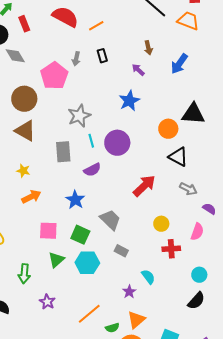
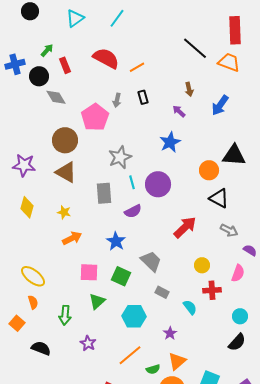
cyan hexagon: (87, 263) -> (134, 316), moved
cyan semicircle: (148, 277) -> (190, 307), moved

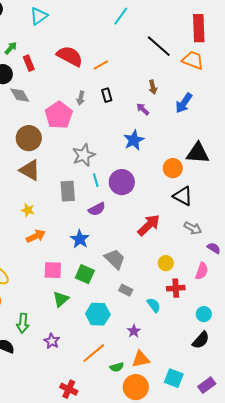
cyan line: (117, 18) -> (121, 16), moved
green arrow: (65, 315) -> (23, 323), moved
orange triangle: (177, 361) -> (141, 359), turned 30

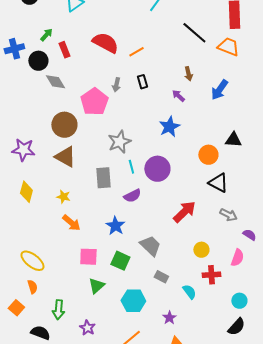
black triangle: (198, 153) -> (233, 140), size x0.7
orange arrow: (36, 236) -> (71, 223), turned 66

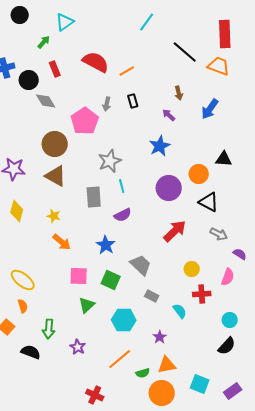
green arrow: (46, 35) -> (44, 42), moved
purple circle: (157, 169) -> (169, 188), moved

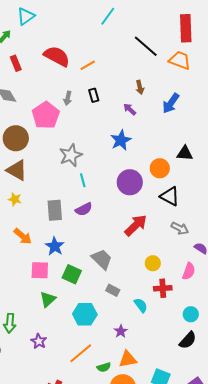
gray rectangle: (94, 197) -> (55, 210), moved
yellow star: (54, 216) -> (15, 199), moved
blue star: (106, 245) -> (55, 246), moved

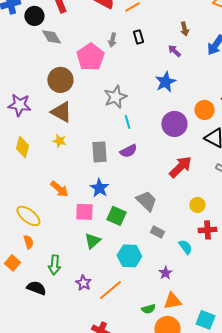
orange arrow: (23, 236) -> (59, 189), moved
orange line: (81, 353) -> (110, 290), moved

